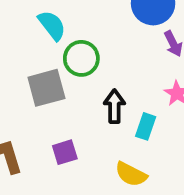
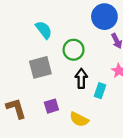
green circle: (81, 58) -> (74, 50), moved
yellow semicircle: (131, 174) -> (79, 119), moved

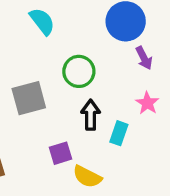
cyan semicircle: (44, 30) -> (42, 21), moved
purple square: (51, 106) -> (61, 153), moved

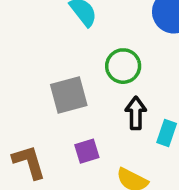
purple square: (61, 153) -> (87, 151), moved

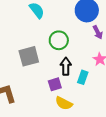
purple square: (87, 151) -> (55, 84), moved

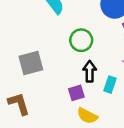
gray square: (29, 56) -> (31, 63), moved

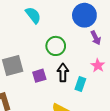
purple square: (76, 93) -> (39, 76), moved

